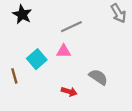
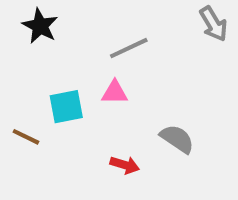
cyan square: (37, 59) -> (66, 107), turned 30
brown line: (14, 76) -> (26, 137), turned -48

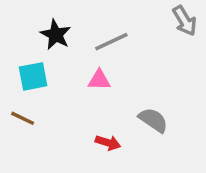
black star: (40, 26) -> (56, 35), moved
cyan square: (66, 107) -> (33, 76), moved

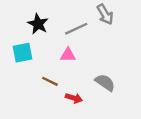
gray arrow: (185, 21) -> (105, 14), moved
brown line: (23, 118) -> (50, 81), moved

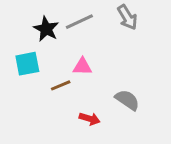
gray line: (76, 29) -> (79, 22), moved
brown line: (50, 81) -> (61, 85), moved, turned -49

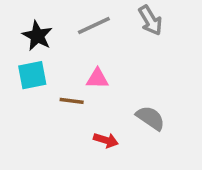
black star: (46, 29) -> (37, 36), moved
brown line: (61, 85) -> (72, 101), turned 30

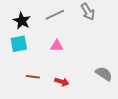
brown line: (72, 101) -> (33, 77), moved
gray semicircle: (150, 118) -> (104, 74), moved

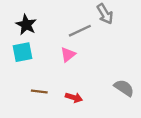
gray line: (55, 15) -> (80, 31), moved
pink triangle: (57, 46) -> (68, 55), turned -40

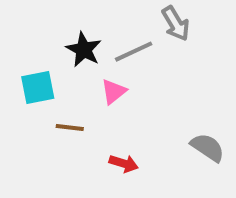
black star: (26, 25) -> (84, 50), moved
brown line: (39, 92) -> (70, 127), moved

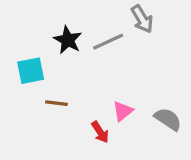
pink triangle: (114, 92) -> (123, 111), moved
red arrow: (124, 163) -> (100, 132), turned 40

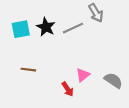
cyan square: (31, 71) -> (21, 29), moved
brown line: (56, 103) -> (28, 70), moved

